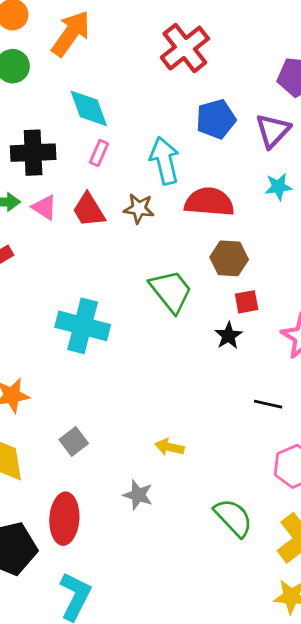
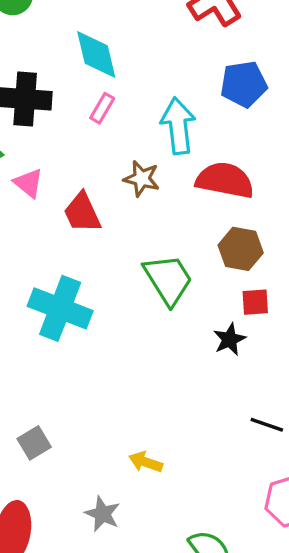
pink triangle: (44, 207) -> (29, 183), moved
red trapezoid: (89, 210) -> (82, 213), moved

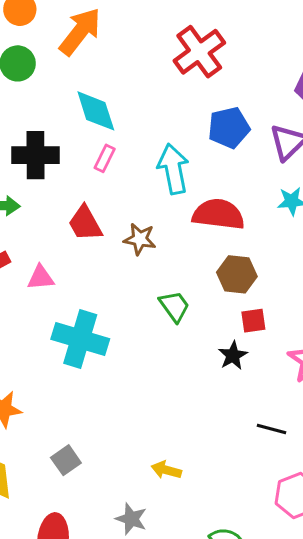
brown star: (142, 179) -> (140, 239), moved
pink triangle: (29, 183) -> (41, 278), moved, turned -40
red trapezoid: (82, 213) -> (85, 223), moved
green trapezoid: (168, 280) -> (174, 306), size x0.7

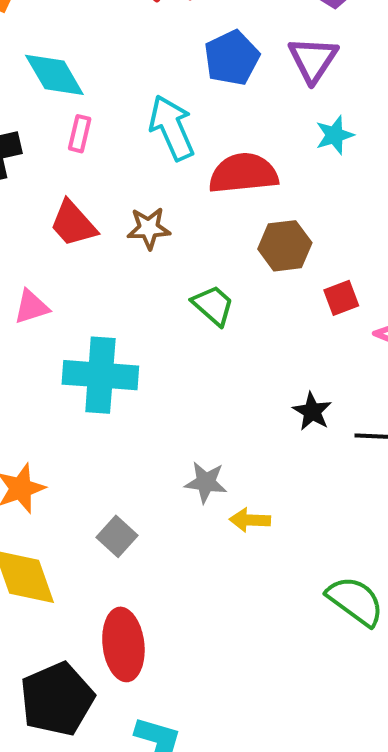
red square: (253, 321) -> (341, 298), moved
black star: (233, 355) -> (312, 411), moved
gray star: (131, 519) -> (206, 482), moved

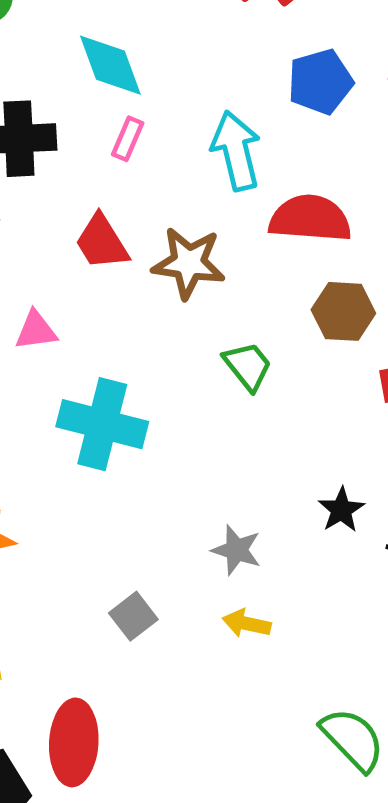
brown star: (149, 228) -> (189, 263), size x1.4
gray star: (206, 482) -> (236, 550), moved
gray square: (117, 536) -> (133, 616), moved

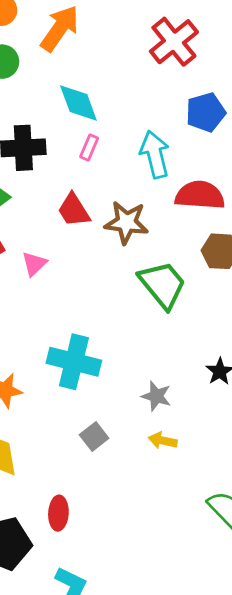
pink triangle: (36, 330) -> (34, 264), turned -36
green trapezoid: (248, 366) -> (163, 285), size x1.6
cyan cross: (102, 424) -> (74, 362), moved
red ellipse: (74, 742) -> (58, 513), size x0.7

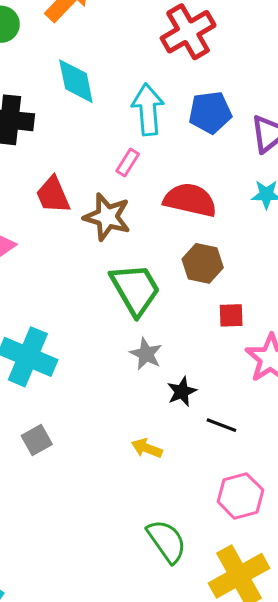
pink rectangle: (89, 147) -> (128, 162), moved
cyan arrow: (155, 154) -> (148, 109), moved
gray star: (156, 396) -> (146, 354), moved
yellow arrow: (163, 441) -> (147, 448), moved

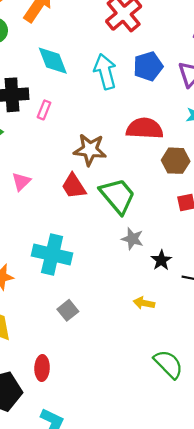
pink rectangle: (128, 162) -> (44, 110), moved
red trapezoid: (53, 195) -> (74, 186), moved
brown hexagon: (203, 263) -> (176, 161), moved

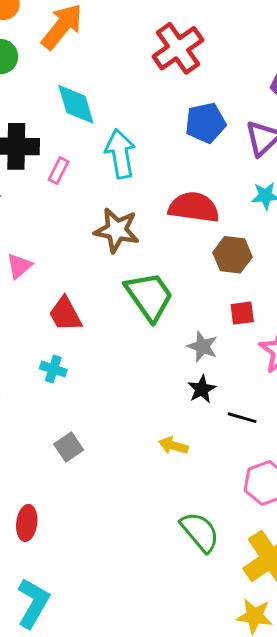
cyan arrow: (105, 72) -> (120, 154), moved
red trapezoid: (74, 186) -> (65, 314), moved
gray star: (132, 239) -> (202, 346), moved
cyan cross: (52, 255) -> (53, 369), size x0.5

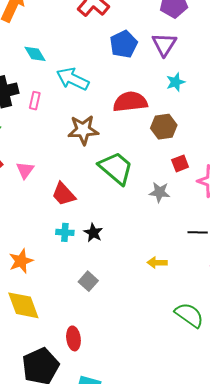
cyan diamond: (76, 104) -> (35, 54), size x0.7
cyan arrow: (120, 154) -> (73, 79), turned -40
black star: (202, 389) -> (93, 233), moved

